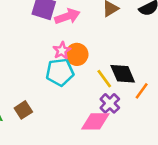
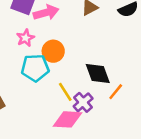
pink star: (62, 51) -> (25, 38), moved
yellow line: (104, 79) -> (65, 92), moved

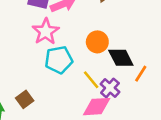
pink star: (25, 38) -> (46, 31), size x1.5
orange circle: (53, 51) -> (97, 42), moved

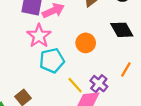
black diamond: (121, 58) -> (122, 30), moved
yellow line: (91, 80) -> (75, 85), moved

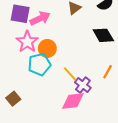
orange circle: (86, 43) -> (47, 48), moved
yellow line: (75, 85) -> (70, 74), moved

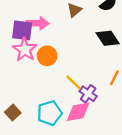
purple square: (20, 14) -> (22, 30), moved
pink arrow: (40, 18) -> (38, 23), turned 30
cyan pentagon: (39, 64) -> (50, 113), moved

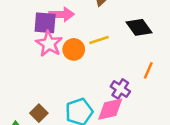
yellow line: (73, 82) -> (99, 40), moved, turned -60

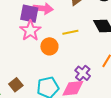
orange circle: (74, 49) -> (49, 46), moved

